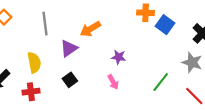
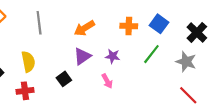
orange cross: (146, 13) -> (129, 26), moved
purple triangle: (69, 48) -> (82, 56), moved
green line: (161, 82) -> (151, 54), moved

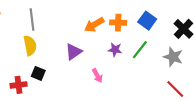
orange arrow: (84, 28) -> (94, 25), moved
purple star: (113, 56) -> (115, 50), moved
yellow semicircle: (28, 62) -> (30, 45), moved
black square: (64, 79) -> (38, 73), moved, turned -32

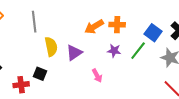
blue square: (147, 21) -> (153, 33), moved
yellow semicircle: (30, 45) -> (51, 47), moved

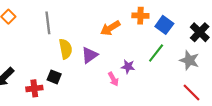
orange cross: (117, 25) -> (140, 16), moved
blue square: (153, 33) -> (164, 25), moved
purple star: (114, 51) -> (128, 67), moved

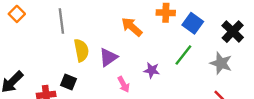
orange arrow: (110, 28) -> (132, 27), turned 72
pink arrow: (113, 79) -> (124, 84), moved

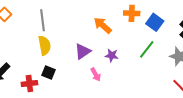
yellow semicircle: (81, 50) -> (44, 45), moved
purple star: (152, 70) -> (112, 55), moved

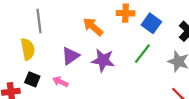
gray line: (42, 20) -> (39, 21), moved
purple star: (112, 55) -> (103, 60), size x1.5
pink arrow: (96, 74) -> (60, 82), moved, turned 144

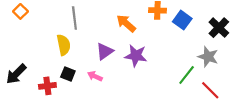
green line: (142, 54) -> (187, 75), moved

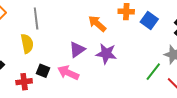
gray line: (74, 18) -> (36, 19), moved
yellow semicircle: (64, 45) -> (27, 44), moved
pink arrow: (95, 76) -> (68, 73), size x1.5

